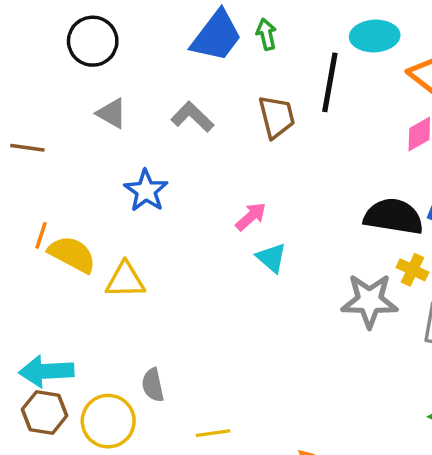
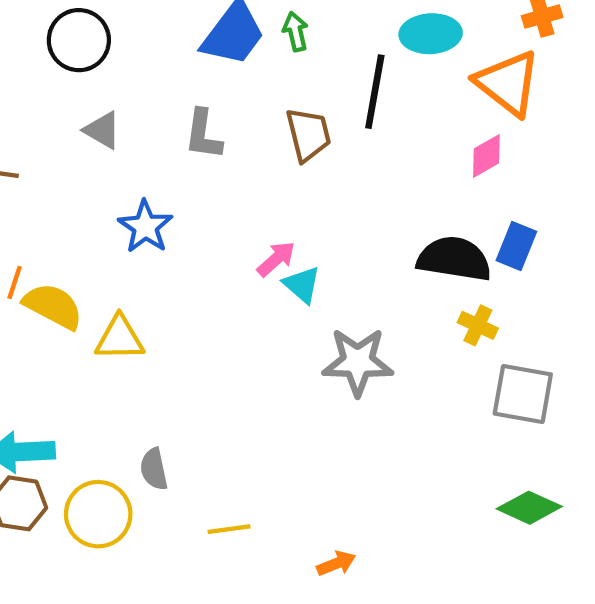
gray L-shape: (192, 117) -> (203, 134), turned -126
cyan triangle: (271, 258) -> (302, 285), moved
gray star: (369, 301) -> (358, 362), moved

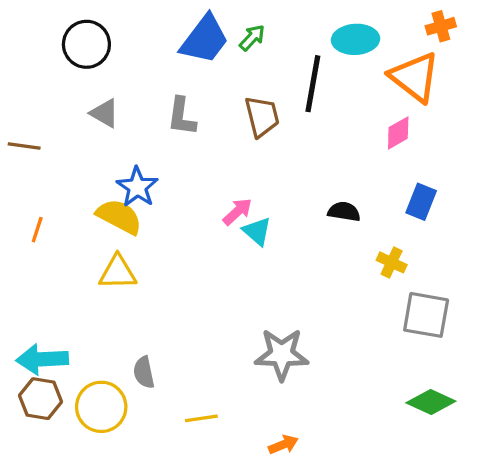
green arrow: (295, 32) -> (252, 38), turned 56
black semicircle: (454, 259) -> (344, 212), moved, size x0.6
yellow semicircle: (53, 306) -> (119, 217), moved
gray star: (358, 362) -> (282, 354), moved

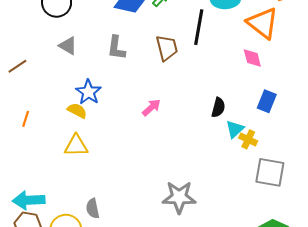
pink diamond: (398, 133) -> (252, 58), turned -75
brown line: (24, 146) -> (17, 66), turned -42
black semicircle: (344, 212) -> (218, 108), turned 96
yellow semicircle: (119, 217) -> (77, 111), size x0.7
cyan triangle: (257, 231) -> (235, 129), moved, turned 36

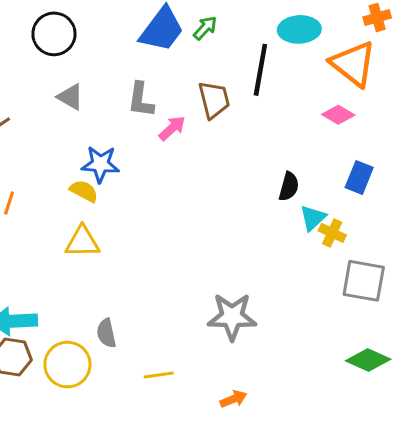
pink diamond: (252, 58) -> (338, 115), turned -45
blue star: (88, 92) -> (100, 164), turned -30
pink arrow: (151, 108) -> (172, 128), moved

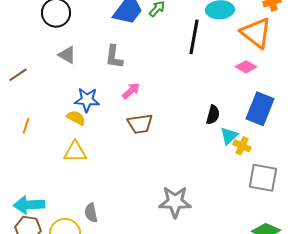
brown trapezoid: (214, 100) -> (140, 124), moved, turned 96
pink arrow: (172, 128) -> (131, 91), moved
blue rectangle: (359, 178) -> (260, 109), size x1.5

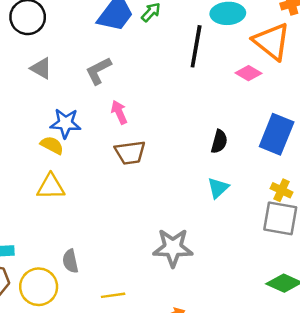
gray L-shape: (114, 57) -> (98, 71), turned 55
pink diamond: (246, 67) -> (249, 73), moved
pink arrow: (131, 91) -> (119, 112), turned -72
cyan triangle: (229, 136) -> (218, 188), moved
yellow cross: (242, 146) -> (281, 190), moved

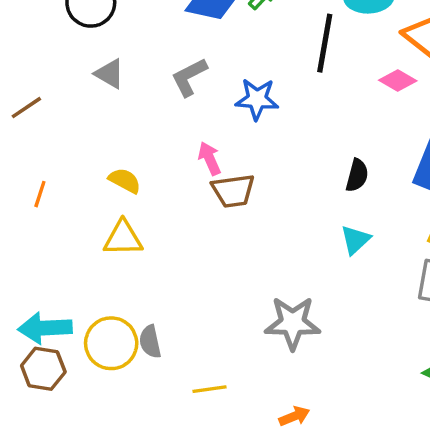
pink arrow: (119, 112) -> (210, 158), moved
blue star: (65, 123) -> (257, 99), moved
yellow circle: (39, 287) -> (111, 343), moved

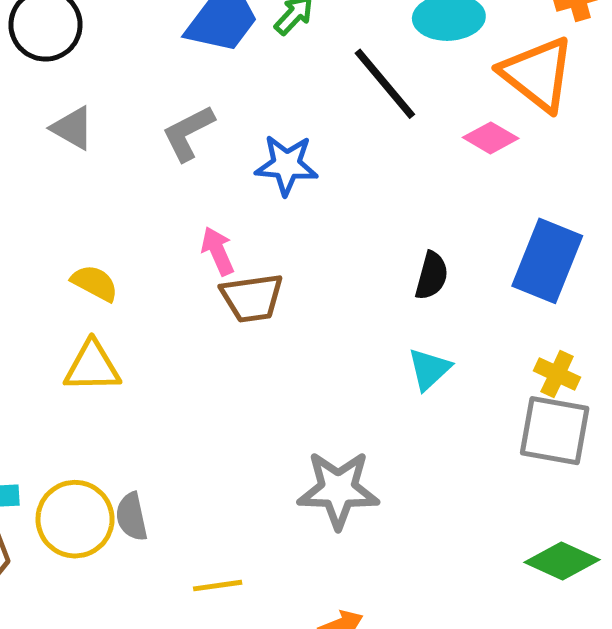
black line: (325, 43) -> (385, 84), turned -50

